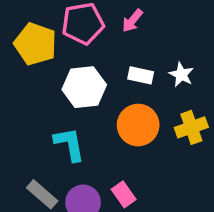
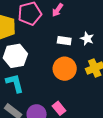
white hexagon: (84, 87) -> (15, 56), moved
cyan L-shape: (69, 144) -> (15, 83), moved

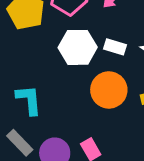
white hexagon: (15, 56) -> (78, 47), moved

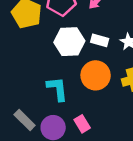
cyan L-shape: (29, 100) -> (57, 89), moved

